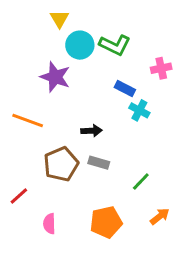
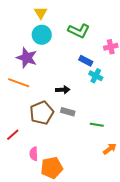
cyan circle: (80, 45) -> (42, 35), moved
purple star: (55, 77) -> (27, 58), moved
green line: (141, 182) -> (97, 125), turned 56
orange pentagon: (106, 222) -> (52, 168), moved

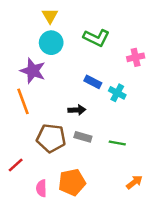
blue rectangle: (86, 61) -> (93, 82), moved
orange line: (19, 83) -> (23, 101), turned 50
brown pentagon: (42, 113) -> (51, 138), turned 30
green line: (97, 125) -> (117, 143), moved
orange pentagon: (52, 168) -> (72, 182), moved

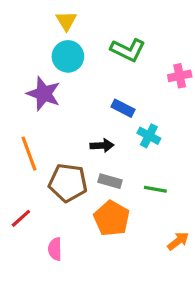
cyan cross: (117, 93) -> (149, 136), moved
orange line: (23, 101) -> (29, 154), moved
orange pentagon: (72, 182) -> (112, 218), moved, turned -30

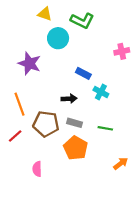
yellow triangle: (66, 21) -> (45, 14), turned -40
green L-shape: (128, 50) -> (82, 21), moved
cyan circle: (68, 56) -> (58, 38), moved
red line: (21, 218) -> (15, 136), moved

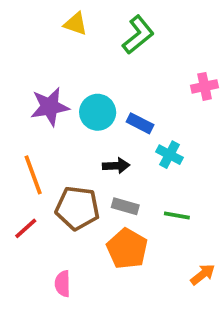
green L-shape: (82, 21) -> (138, 35), turned -65
cyan circle: (58, 38) -> (98, 112), moved
purple star: (29, 63) -> (50, 107), turned -30

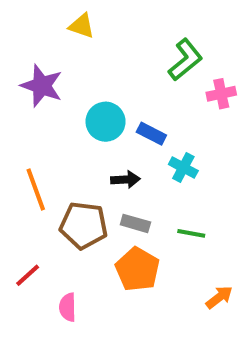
green L-shape: (138, 35) -> (185, 60), moved
purple star: (50, 107) -> (42, 86), moved, turned 30
red line: (26, 228) -> (28, 275), moved

